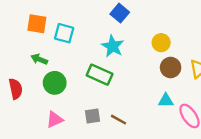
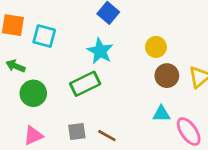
green rectangle: (100, 75) -> (85, 84), turned -50

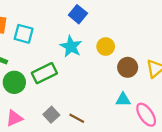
yellow circle: (156, 47) -> (106, 47), moved
green rectangle: (85, 84) -> (44, 73), moved
gray square: (77, 131) -> (51, 115), turned -35

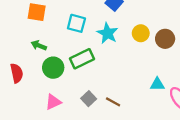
cyan square: (24, 34) -> (76, 23), moved
brown circle: (128, 67) -> (165, 39), moved

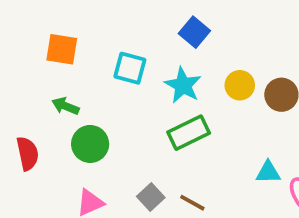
green rectangle: (82, 59) -> (189, 133), moved

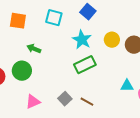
cyan square: (130, 68) -> (54, 18), moved
green arrow: (65, 106) -> (34, 49), moved
green circle: (90, 144) -> (22, 71), moved

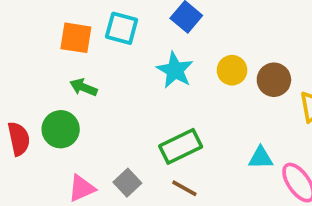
orange square: (18, 21) -> (76, 38), moved
green rectangle: (85, 65) -> (181, 146), moved
gray square: (65, 99) -> (127, 183), moved

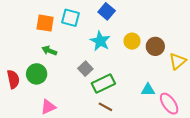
gray square: (127, 183) -> (85, 69), moved

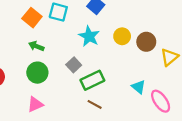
orange square: (45, 23) -> (32, 18), turned 30
green circle: (37, 74) -> (37, 73), moved
cyan triangle: (148, 90) -> (139, 87), turned 40

